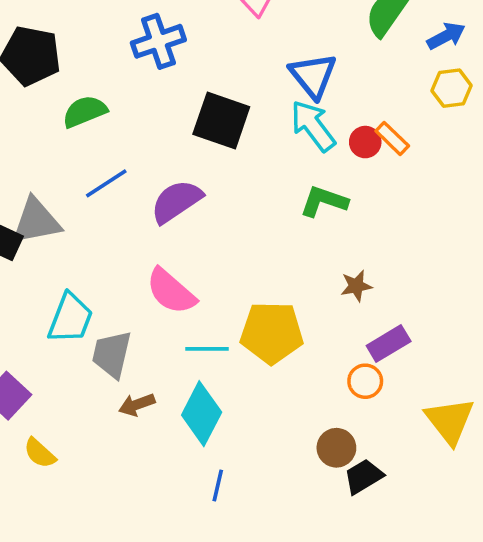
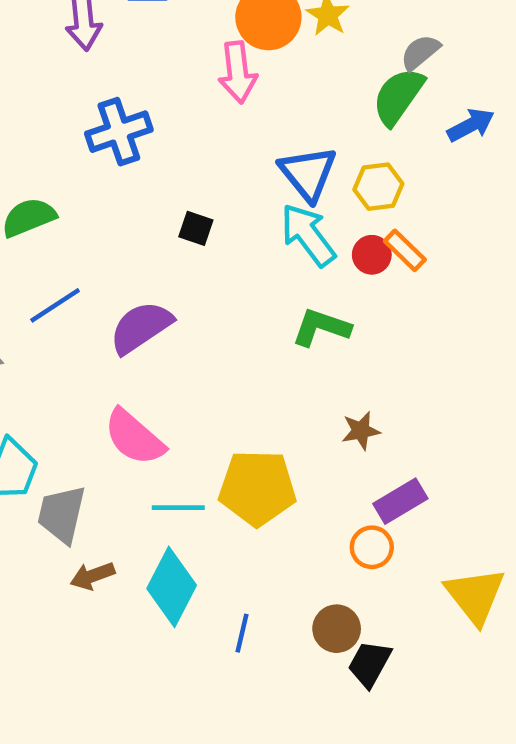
yellow hexagon: (452, 88) -> (378, 187), moved
black square: (221, 120) -> (196, 228), size x0.5
black trapezoid: (363, 477) -> (370, 664), turned -30
blue line: (218, 486) -> (242, 633), moved

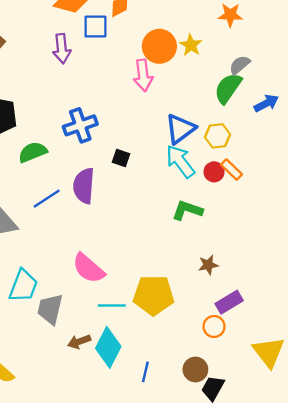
blue cross: (119, 132) -> (80, 125), moved
blue triangle: (308, 173) -> (180, 129), turned 32
purple semicircle: (141, 327) -> (84, 186), moved, turned -52
brown arrow: (92, 576) -> (79, 342), moved

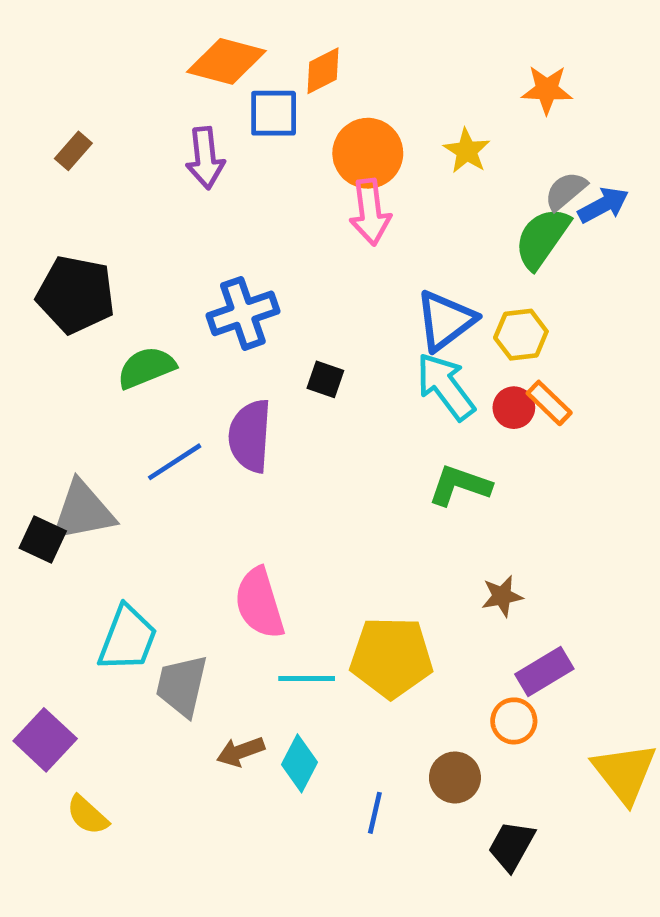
orange circle: (159, 46) -> (368, 153), moved
blue arrow: (266, 103) -> (603, 205), moved
pink semicircle: (88, 268) -> (259, 603), turned 32
cyan diamond: (108, 347) -> (299, 763), size x0.7
brown circle: (195, 370) -> (455, 777), moved

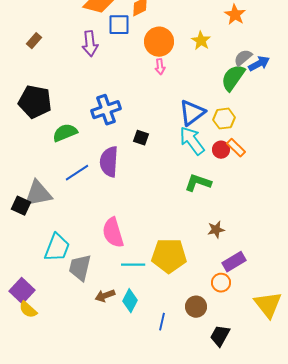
orange star: (547, 90) -> (235, 15), turned 30
pink arrow: (370, 212) -> (160, 67), size x0.6
yellow semicircle: (87, 815) -> (28, 310), moved

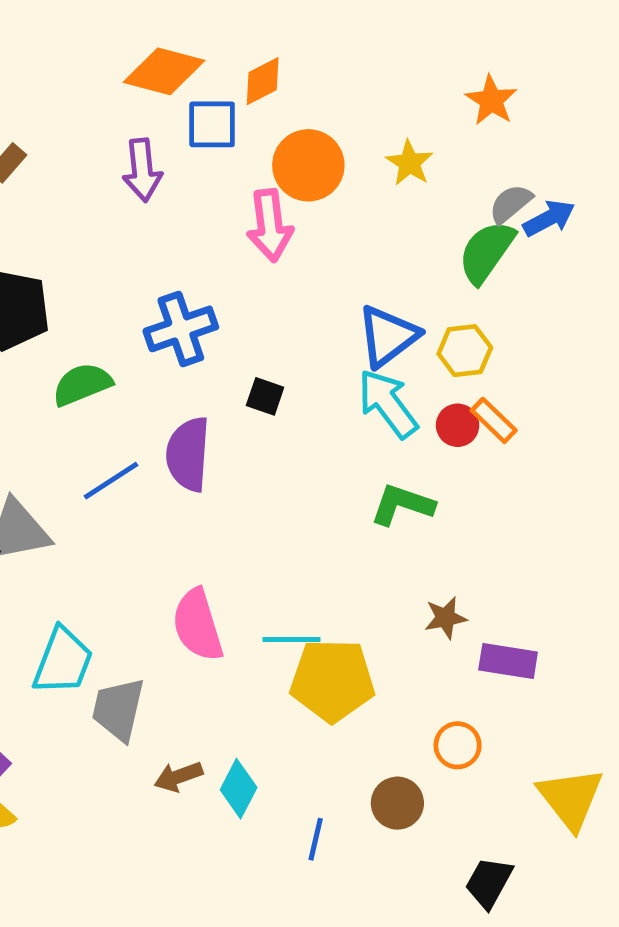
pink arrow: (160, 67) -> (270, 225), moved, size x1.8
purple rectangle: (234, 262) -> (508, 661), moved, turned 40
cyan line: (133, 265) -> (291, 639), moved
black trapezoid: (220, 336) -> (489, 883), moved

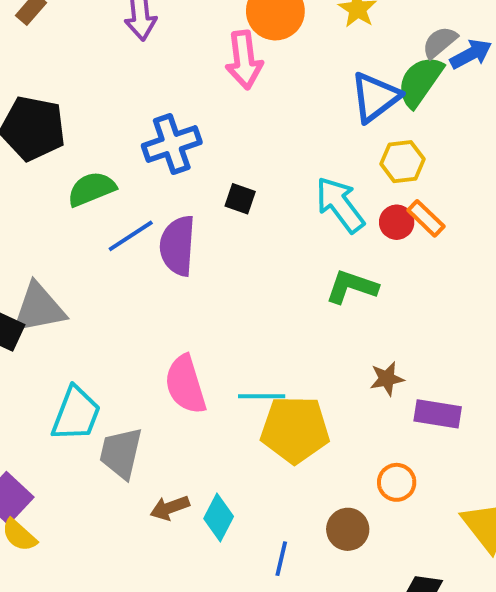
blue triangle: (388, 336) -> (375, 97), moved
blue line: (111, 481) -> (131, 236), moved

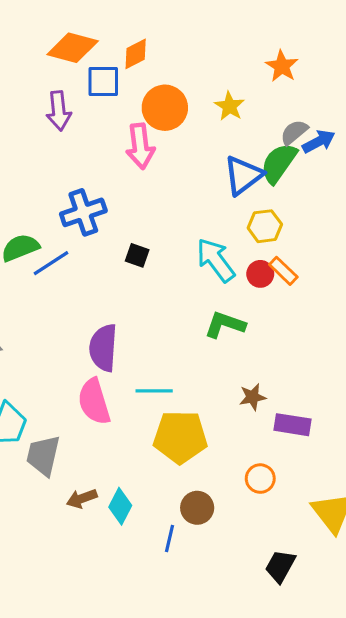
blue line: (131, 236) -> (51, 263), moved
purple semicircle: (178, 246) -> (103, 348), moved
cyan line: (262, 396) -> (154, 391), moved
brown circle: (348, 529) -> (197, 508), moved

